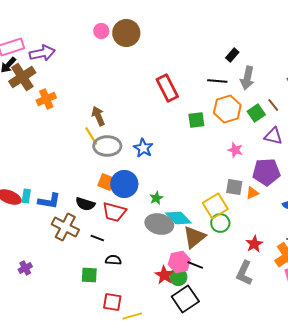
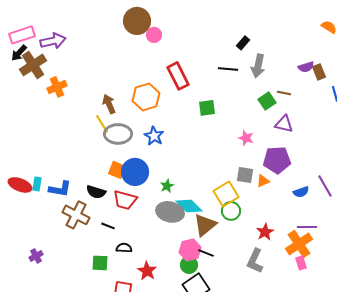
pink circle: (101, 31) -> (154, 35), moved
brown line: (273, 105) -> (284, 93), turned -40
orange hexagon: (227, 109) -> (146, 97), moved
red star: (164, 275) -> (147, 271), moved

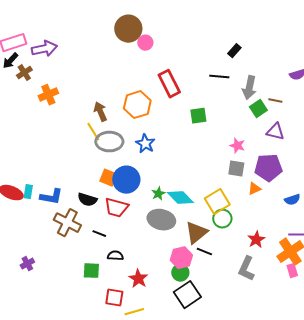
brown cross: (33, 65) -> (24, 73), size x0.6
gray arrow: (258, 66) -> (249, 88), moved
gray square: (245, 175) -> (236, 169), moved
cyan diamond: (189, 206) -> (180, 198), moved
black line: (206, 253) -> (204, 252), moved

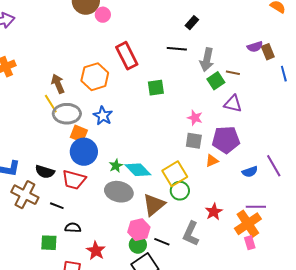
orange square: (108, 178) -> (79, 134), moved
black line: (204, 252) -> (162, 242), moved
gray L-shape: (246, 269) -> (191, 234), moved

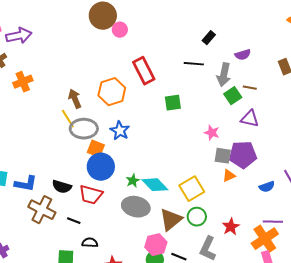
purple semicircle: (255, 47) -> (243, 55), moved
gray square: (194, 141) -> (223, 156), moved
green circle: (180, 191) -> (197, 217), moved

